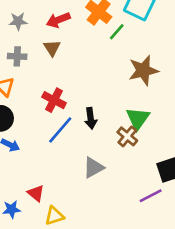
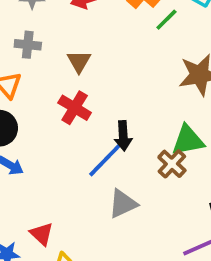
brown triangle: (52, 48) -> (79, 61), moved
green triangle: (138, 118) -> (188, 140), turned 40
blue line: (60, 130) -> (105, 160), moved

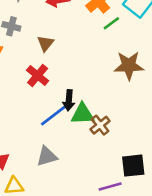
green triangle: (188, 140) -> (82, 114), moved
gray triangle: (123, 204) -> (47, 156), moved

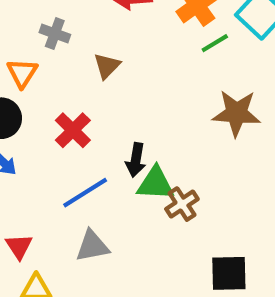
red cross: (38, 76) -> (73, 130), moved
blue line: (54, 115) -> (85, 193), moved

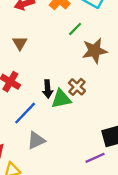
green line: (215, 43) -> (75, 29), moved
brown cross: (182, 204) -> (77, 87), moved

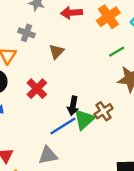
green triangle: (61, 99) -> (84, 119), turned -45
blue line: (25, 113) -> (63, 126), moved

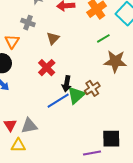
red cross: (37, 89) -> (47, 68), moved
gray triangle: (48, 155) -> (29, 126), moved

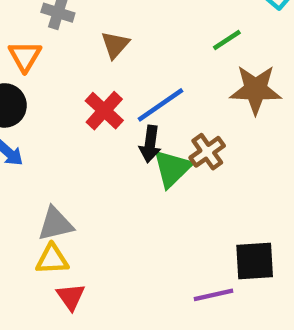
blue line: (58, 101) -> (160, 105), moved
red triangle: (10, 125) -> (71, 297), moved
gray triangle: (29, 126) -> (55, 224), moved
yellow triangle: (18, 145) -> (52, 259), moved

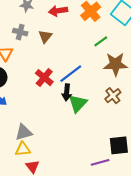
brown triangle: (115, 45) -> (45, 36), moved
brown cross: (207, 152) -> (113, 96), moved

